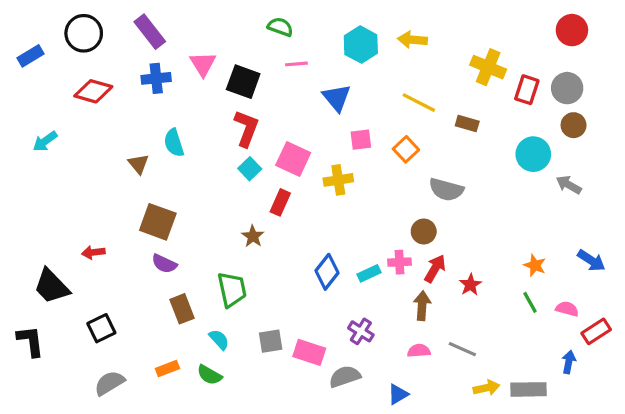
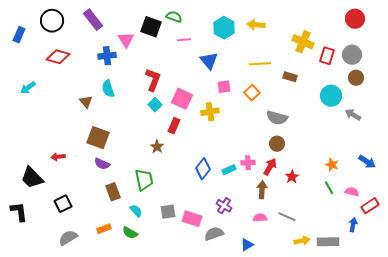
blue rectangle: (31, 56) -> (19, 35), turned -35
blue cross: (156, 78) -> (107, 56), moved
black square: (243, 82) -> (151, 27), moved
yellow line: (419, 103) -> (260, 64), turned -30
brown circle: (424, 231) -> (277, 144), moved

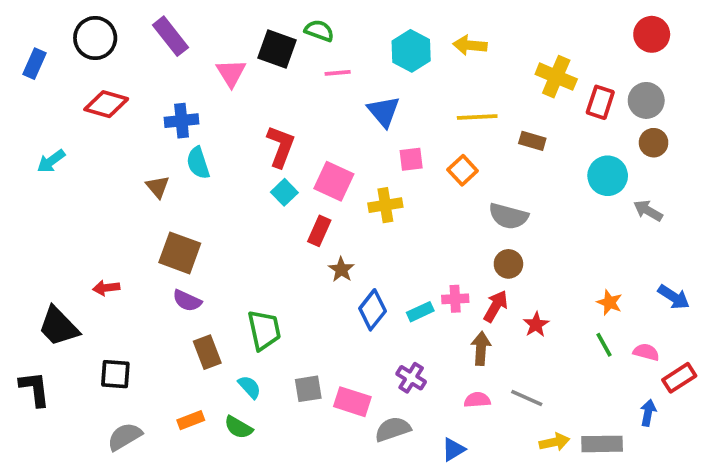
blue cross: (107, 56) -> (182, 121), moved
brown star: (157, 147) -> (341, 269), moved
black square: (63, 204) -> (115, 374), turned 30

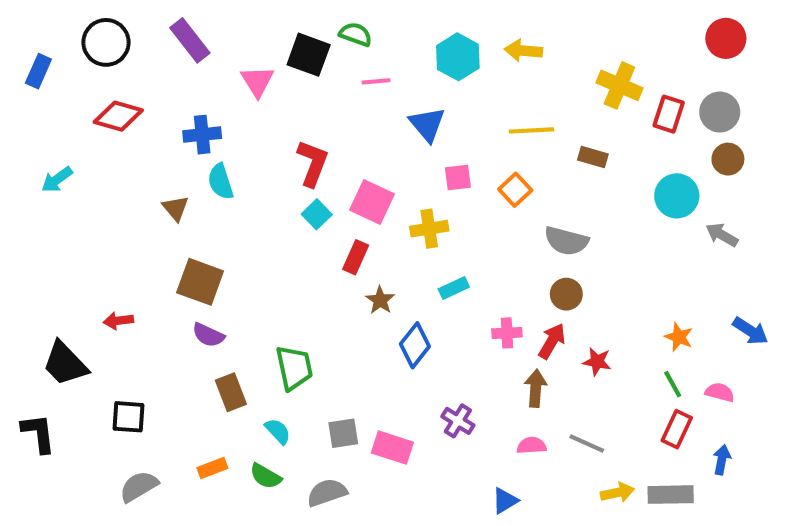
cyan rectangle: (420, 312) -> (454, 288), moved
red star: (536, 325) -> (597, 362), turned -30
red rectangle: (679, 378) -> (677, 429), moved, turned -32
gray semicircle: (393, 429) -> (327, 493), moved

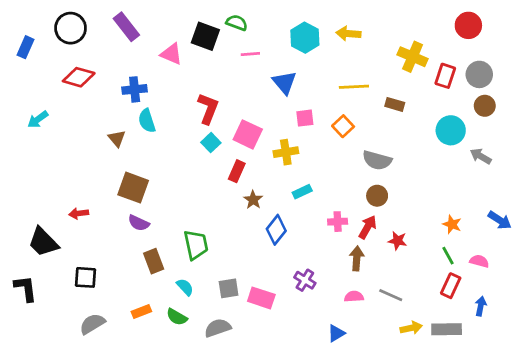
red circle: (726, 38) -> (468, 25), moved
pink triangle: (257, 81) -> (171, 54), turned -35

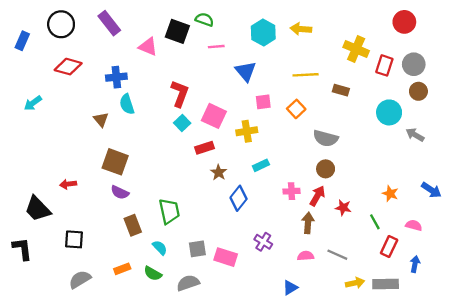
red rectangle: (237, 171) -> (204, 148), turned 48
green line: (448, 256) -> (375, 222), moved

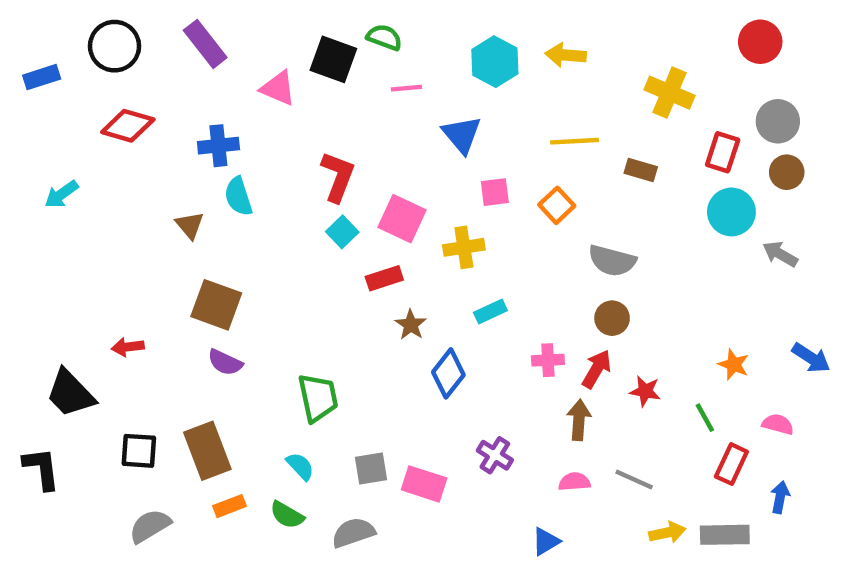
blue rectangle: (22, 41) -> (42, 77), turned 48
red rectangle: (384, 65) -> (723, 152), moved
brown rectangle: (133, 225) -> (207, 451), moved, size x1.4

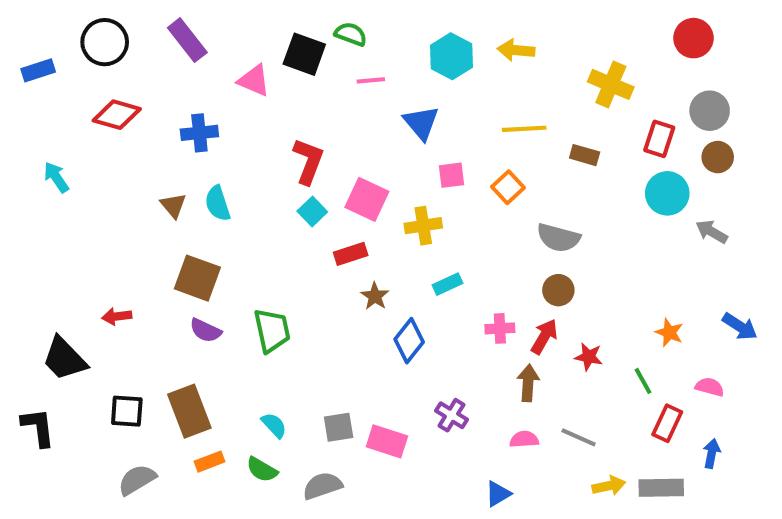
cyan arrow: (61, 194) -> (56, 177), turned 92
cyan semicircle: (238, 196) -> (218, 203), moved
green trapezoid: (318, 398) -> (272, 330), moved

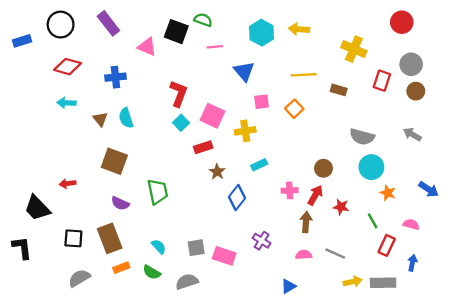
cyan arrow: (56, 177) -> (66, 103), moved, turned -54
cyan circle: (667, 193) -> (371, 167), moved
gray semicircle: (558, 238) -> (362, 137), moved
purple semicircle: (205, 330) -> (120, 203), moved

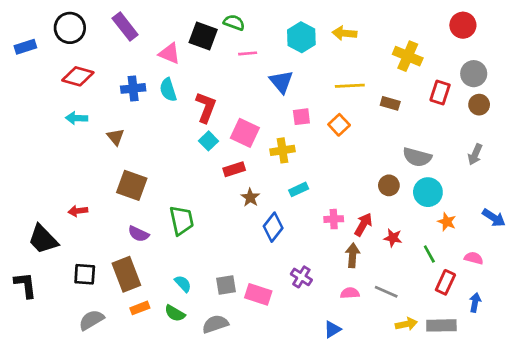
cyan semicircle: (126, 118) -> (168, 90), moved
gray arrow: (412, 134) -> (475, 154), turned -96
brown circle: (323, 168) -> (389, 185), moved

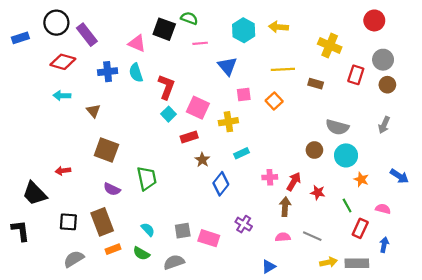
purple rectangle: (125, 27) -> (87, 35), moved

